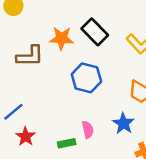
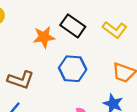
brown L-shape: (30, 56) -> (21, 80), moved, turned 30

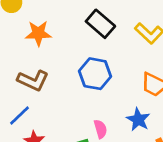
orange star: (44, 37) -> (38, 33), moved

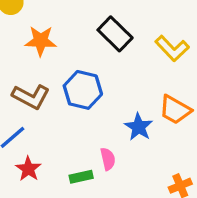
blue hexagon: (95, 74) -> (83, 90), moved
blue star: (138, 120) -> (139, 127), moved

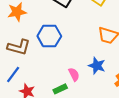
blue star: (139, 127) -> (97, 66), moved

